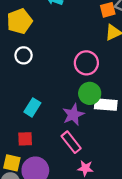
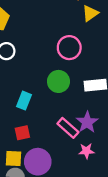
green circle: (90, 93) -> (58, 81), moved
purple star: (73, 115) -> (87, 122), moved

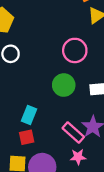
cyan rectangle: (24, 101) -> (29, 115), moved
pink star: (86, 151) -> (78, 157), moved

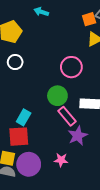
pink rectangle: (73, 133) -> (67, 116), moved
red square: (27, 137) -> (19, 137), size x1.5

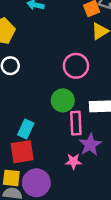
pink rectangle: (67, 116) -> (76, 123), turned 42
pink star: (61, 160) -> (73, 161), moved

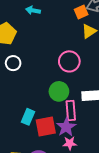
purple star: (90, 145) -> (66, 127), moved
red square: (22, 152) -> (46, 127), moved

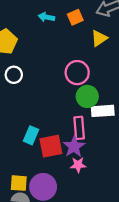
cyan arrow: (33, 10) -> (46, 17), moved
orange square: (81, 12) -> (75, 17), moved
green circle: (59, 91) -> (87, 96), moved

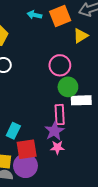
orange square: (75, 17) -> (60, 16), size x1.5
cyan rectangle: (31, 135) -> (13, 131), moved
red square: (51, 146) -> (27, 149), moved

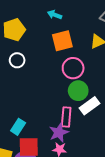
orange square: (60, 16) -> (62, 41), moved
white rectangle: (81, 100) -> (90, 106), turned -42

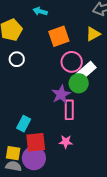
cyan arrow: (55, 15) -> (40, 11), moved
white rectangle: (90, 106) -> (86, 71), moved
purple star: (59, 133) -> (61, 94), moved

